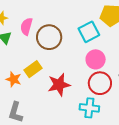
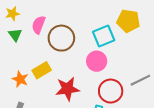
pink circle: (96, 59) -> (97, 61), moved

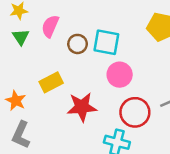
cyan square: (104, 36) -> (106, 42), moved, turned 30
brown circle: (61, 38) -> (78, 44), size x0.6
orange star: (20, 79) -> (16, 101), moved

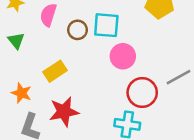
green triangle: (21, 37) -> (16, 41), moved
red star: (82, 107) -> (64, 112), moved

